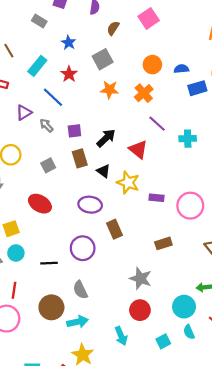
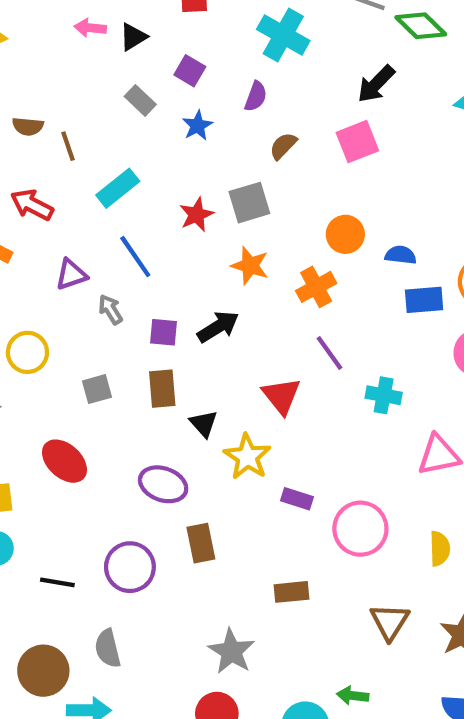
blue star: (69, 43) -> (197, 126), moved
red star: (69, 74) -> (197, 215), moved
black arrow: (106, 138) -> (218, 327), moved

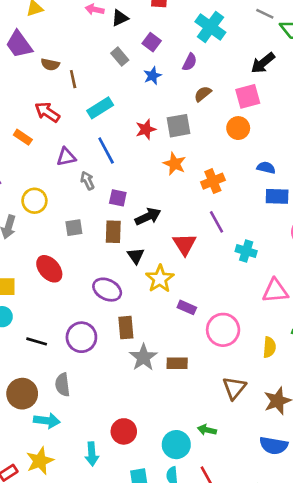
orange circle: (345, 234) -> (238, 128), moved
black arrow: (218, 327) -> (148, 217), moved
gray star: (231, 651) -> (143, 357), moved

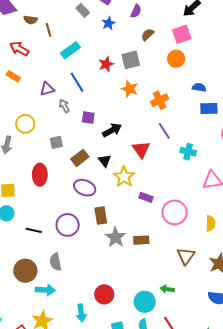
red arrow: (47, 112) -> (19, 49), moved
brown rectangle: (113, 232) -> (80, 158), moved, turned 54
red ellipse: (49, 269) -> (40, 175), turned 45

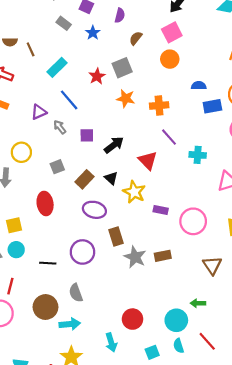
orange cross: (160, 100) -> (159, 105), turned 30

